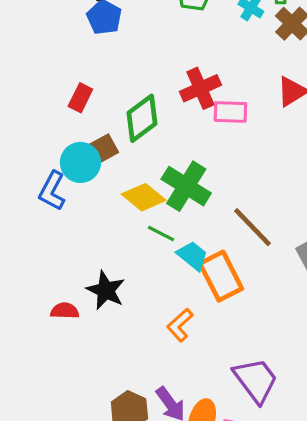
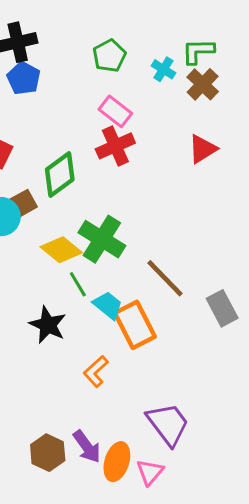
pink rectangle: (230, 112) -> (115, 111), moved, turned 36
green line: (161, 233) -> (78, 284), turned 32
black star: (106, 290) -> (48, 325), moved

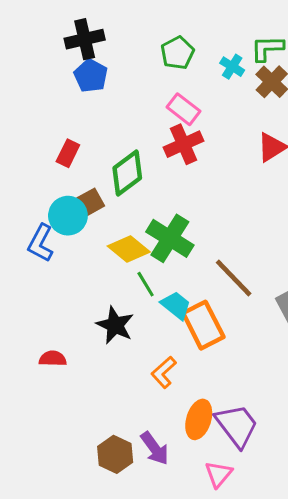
orange ellipse: (117, 462) -> (199, 419), moved

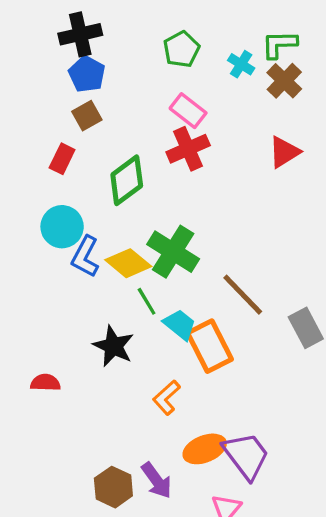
brown square: (91, 202) -> (87, 116), moved
blue L-shape: (41, 243) -> (85, 257), moved
orange ellipse: (199, 419) -> (205, 449), turned 51

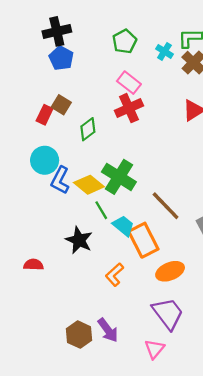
brown square: (87, 116) -> (61, 105), moved, turned -30
green diamond: (127, 180) -> (88, 129), size x0.7
orange ellipse: (205, 449) -> (170, 271), moved

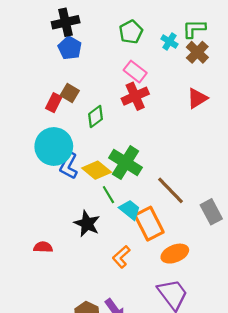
cyan circle: (45, 160) -> (54, 146), size x1.4

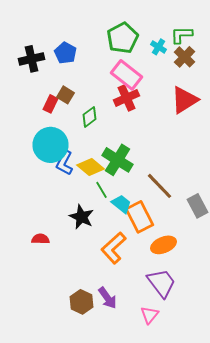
black cross: (66, 22) -> (32, 59), moved
green pentagon: (131, 32) -> (122, 38), size x1.4
pink rectangle: (135, 72) -> (126, 75), size x1.4
red triangle: (197, 98) -> (184, 100), size x1.4
orange L-shape: (121, 257) -> (114, 248), size x1.5

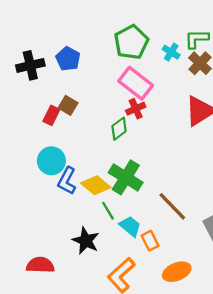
red cross: (126, 98) -> (136, 109), size x0.7
green diamond: (90, 117) -> (119, 129), moved
cyan circle: (50, 145) -> (51, 161), size x0.7
orange rectangle: (140, 217) -> (150, 241), size x0.6
red semicircle: (40, 239) -> (40, 265), size x1.4

